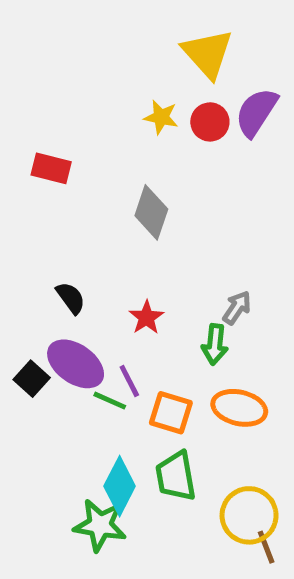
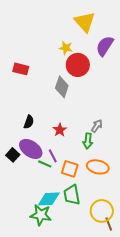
red circle: (210, 122) -> (78, 65), moved, size x1.5
black semicircle: (71, 298) -> (29, 122), turned 56
cyan diamond: (120, 486) -> (49, 199), turned 60

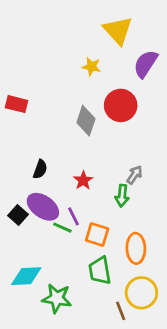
red circle: (78, 65) -> (121, 105), moved
red rectangle: (21, 69) -> (17, 104), moved
orange ellipse: (98, 167) -> (136, 248), moved, turned 75
cyan diamond: (49, 199) -> (26, 276), moved
brown line: (109, 224) -> (121, 311), moved

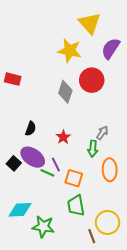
yellow star: (91, 67) -> (70, 51), size x1.6
orange ellipse: (136, 248) -> (110, 170), moved

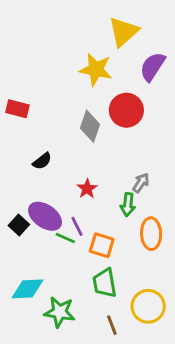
yellow triangle: (90, 23) -> (123, 32), turned 30
black semicircle: (31, 129) -> (42, 161), moved, turned 32
brown line: (92, 236) -> (112, 325), moved

